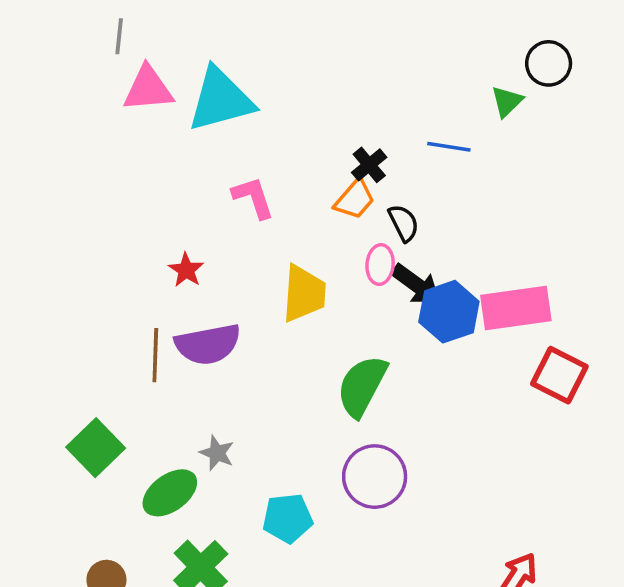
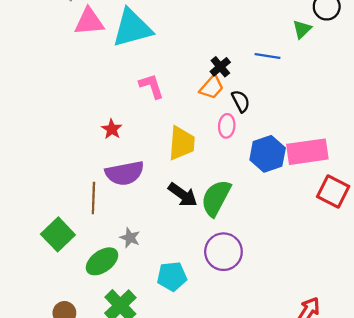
black arrow: (416, 284) -> (183, 195), moved
brown line: (155, 355) -> (93, 198), moved

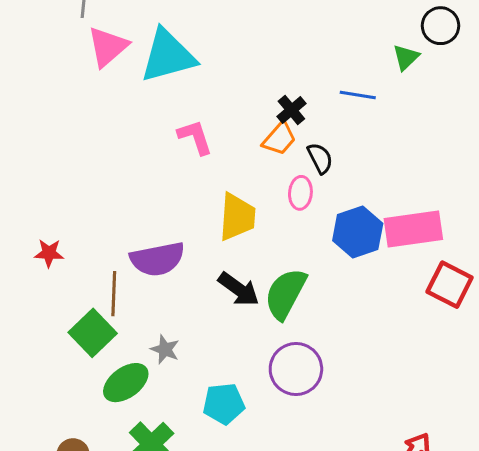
pink triangle: (89, 22) -> (108, 47), turned -36
red star: (112, 129) -> (49, 253), moved, turned -30
green square: (58, 234) -> (93, 333), moved

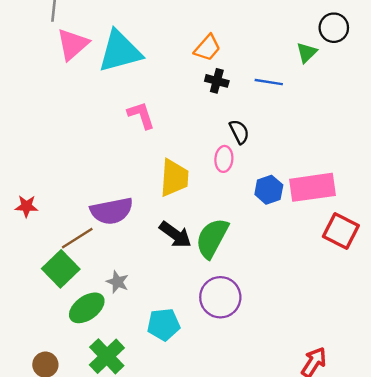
black cross: (291, 110) -> (217, 81), moved, turned -35
orange trapezoid: (279, 139) -> (207, 48), moved
blue hexagon: (358, 232) -> (269, 190), size x0.7
brown line: (114, 294) -> (77, 238), turned 56

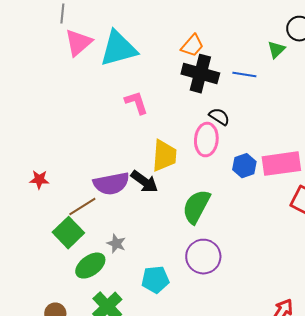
black cross: (217, 81) -> (200, 74), size x1.8
black semicircle: (239, 132) -> (219, 117), turned -30
pink ellipse: (224, 159) -> (206, 140), size x1.5
black arrow: (175, 235) -> (144, 182), moved

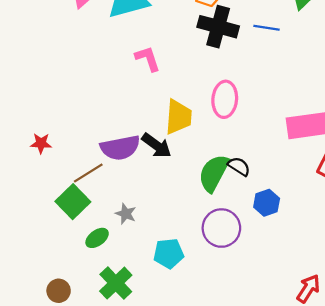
black semicircle: (219, 117) -> (239, 166), moved
blue hexagon: (244, 166) -> (267, 203), moved
green ellipse: (90, 266) -> (97, 238), size x0.7

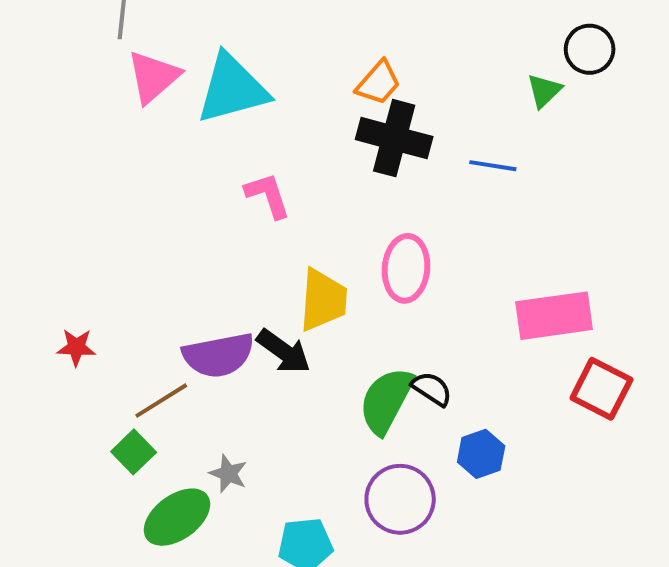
blue line: (267, 28) -> (493, 166), moved
green square: (73, 202) -> (134, 452), size x0.7
green ellipse: (97, 238) -> (177, 517), size x1.6

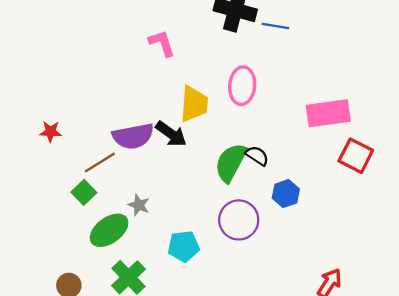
blue line: (493, 166) -> (275, 26), moved

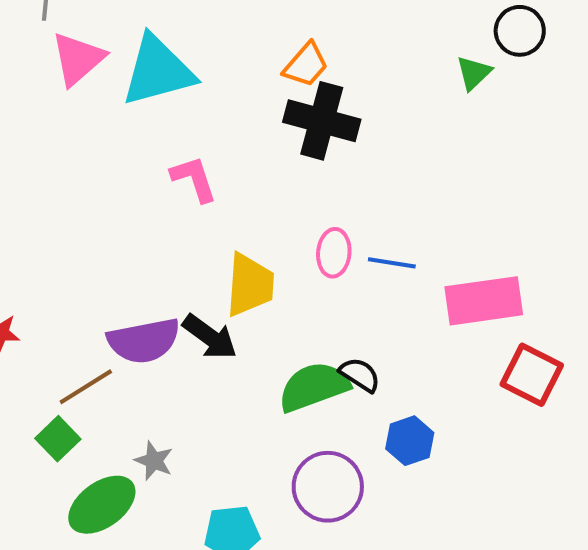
blue line: (275, 26) -> (392, 263), moved
pink ellipse: (242, 86) -> (334, 253), size x0.7
green semicircle: (231, 163) -> (314, 387), turned 42

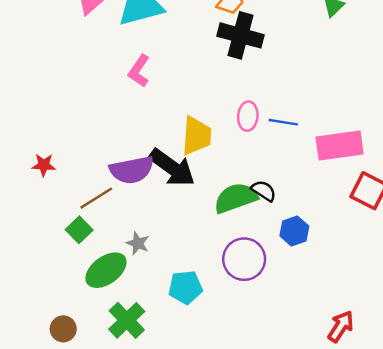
pink L-shape: (194, 179) -> (139, 71), moved, turned -128
black arrow: (210, 337) -> (172, 167), size x1.4

